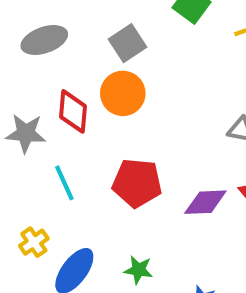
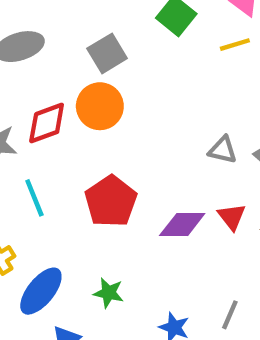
red diamond: (73, 111) -> (47, 123), turned 63
red pentagon: (137, 183) -> (111, 201), turned 30

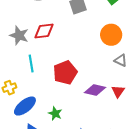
orange circle: (100, 106) -> (111, 35), moved

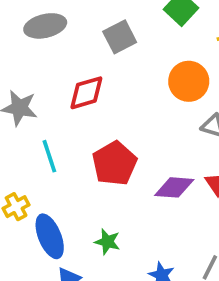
red diamond: (44, 31) -> (86, 93), moved
blue ellipse: (25, 106) -> (50, 236), turned -65

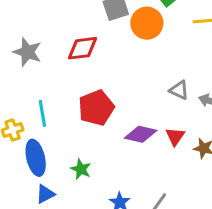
orange circle: (189, 81) -> (147, 23), moved
cyan line: (49, 156) -> (42, 113), moved

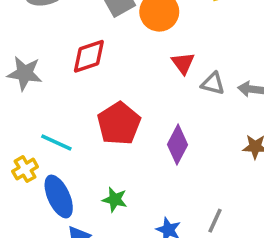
cyan line: (42, 113) -> (56, 142), turned -45
purple diamond: (141, 134) -> (177, 145), turned -64
red triangle: (175, 136) -> (183, 63), moved

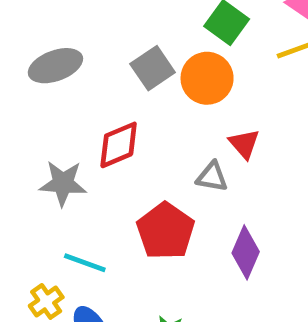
gray star: (25, 73) -> (63, 183), moved
gray triangle: (213, 83) -> (212, 177), moved

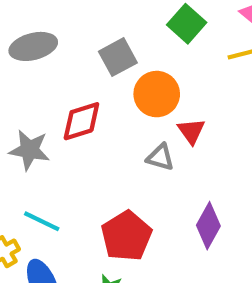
orange circle: (207, 78) -> (157, 94), moved
red pentagon: (166, 231) -> (126, 236), moved
purple diamond: (246, 252) -> (208, 226), moved

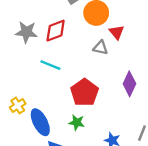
gray star: (29, 150) -> (26, 32), moved
cyan line: (42, 221) -> (50, 65), moved

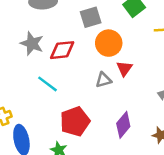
gray triangle: (100, 48) -> (104, 80), turned -42

